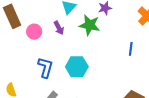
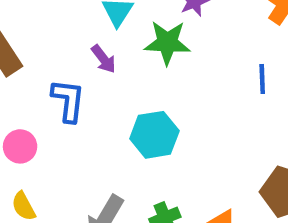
pink circle: (34, 32) -> (20, 146), moved
blue L-shape: (45, 67) -> (68, 100), moved

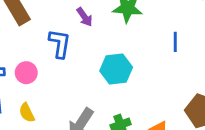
blue line: (262, 79) -> (175, 42), moved

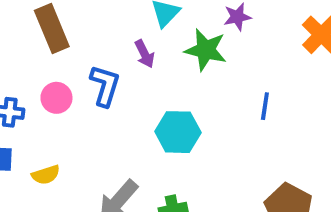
pink circle: (26, 73) -> (56, 98), moved
yellow semicircle: (27, 113) -> (46, 175), turned -90

